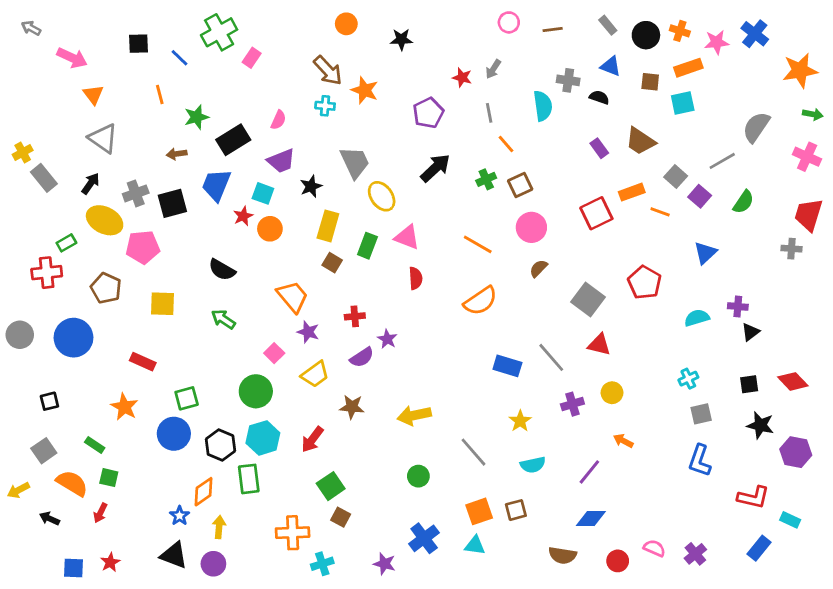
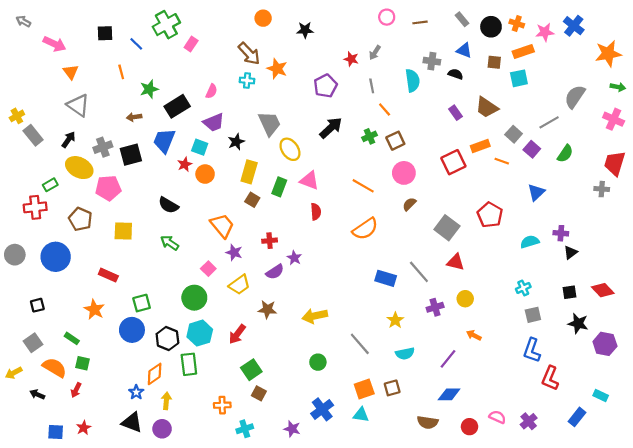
red L-shape: (753, 497) -> (550, 378), moved, turned 100
orange cross: (293, 533) -> (222, 405), size x0.7

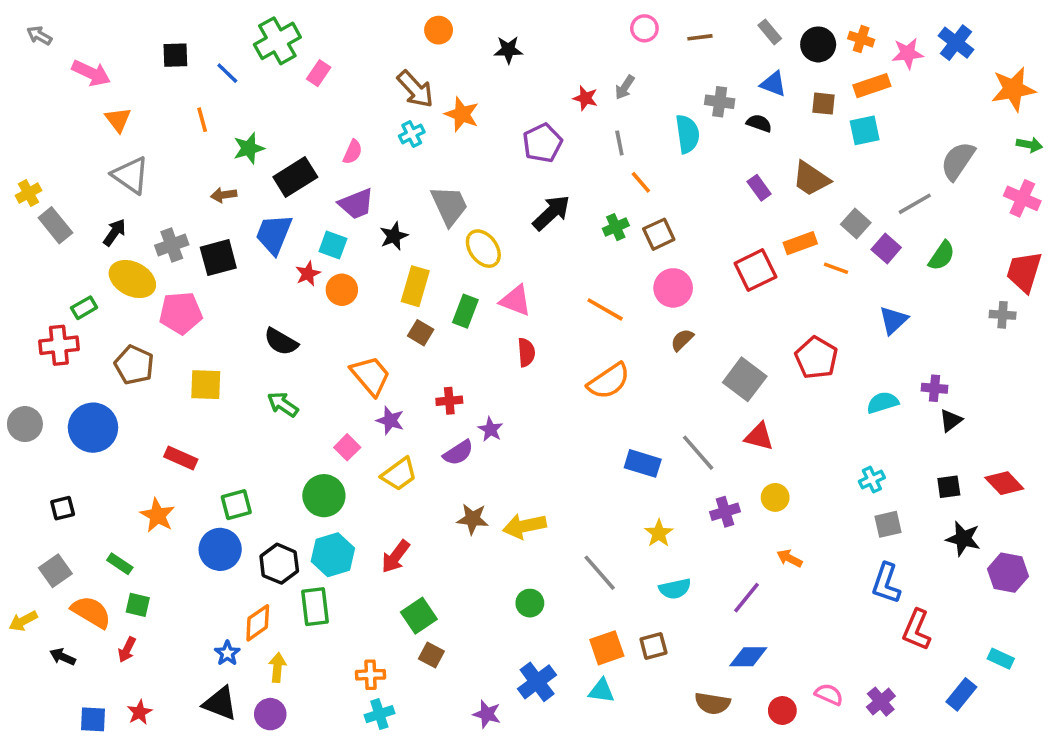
cyan cross: (247, 80) -> (412, 134), turned -32
brown star: (267, 309) -> (473, 519), moved
cyan cross: (245, 429) -> (379, 714), moved

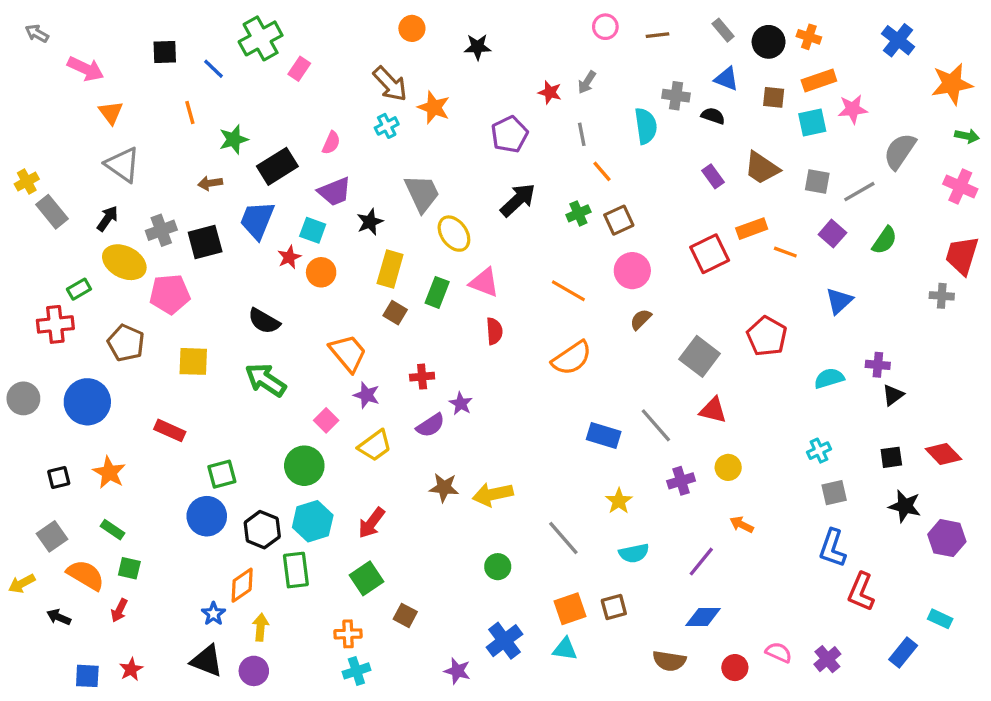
pink star: (908, 53) -> (853, 109), moved
gray square: (856, 223) -> (817, 181), moved, turned -32
green arrow: (283, 404) -> (266, 380), size x1.4
orange star: (157, 515) -> (109, 472), moved
green square: (419, 616) -> (367, 578), moved

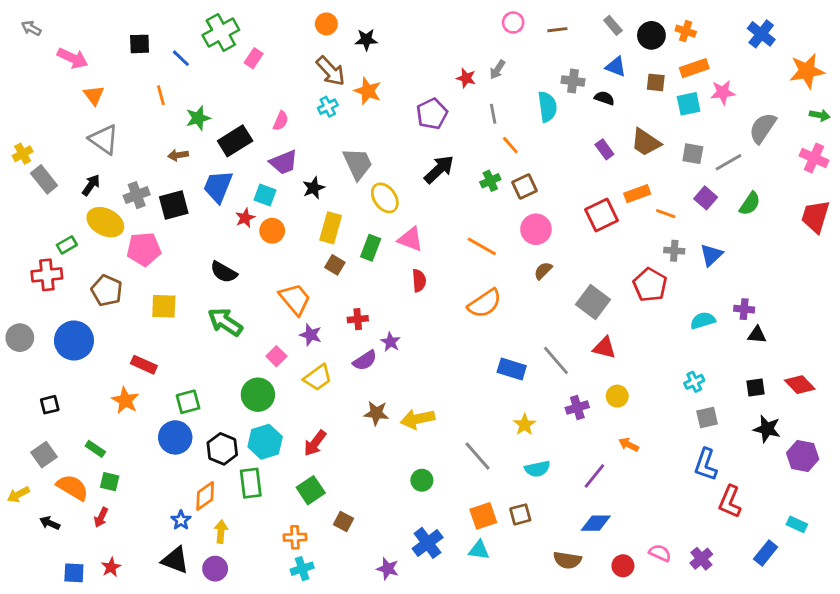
orange circle: (412, 28) -> (326, 24), moved
black star: (478, 47) -> (366, 40), moved
gray cross: (942, 296) -> (674, 251), moved
black triangle: (893, 395) -> (757, 335), turned 42
orange star: (109, 472) -> (125, 400), moved

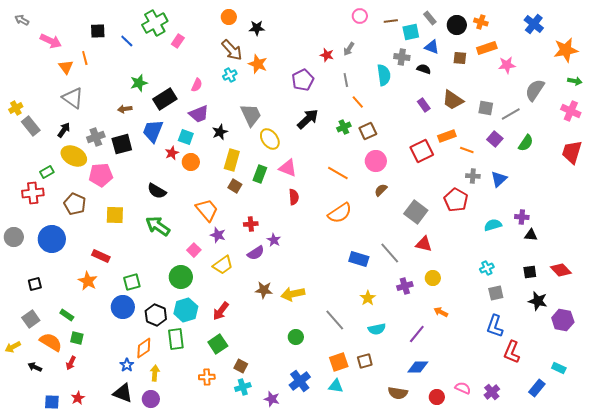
orange line: (161, 95) -> (85, 58), moved
cyan square: (689, 104) -> (411, 32), moved
cyan cross: (302, 569) -> (243, 387), moved

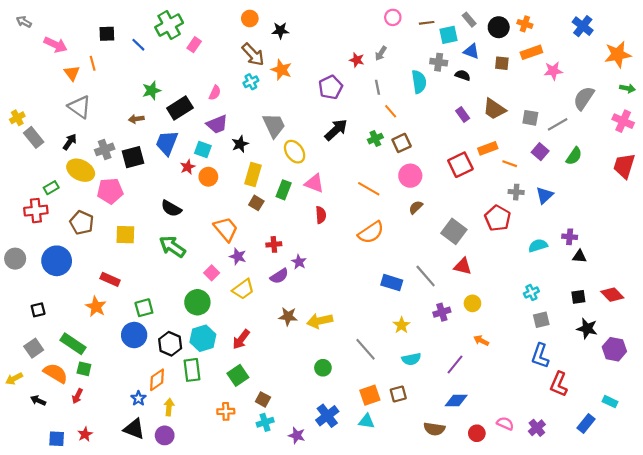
green rectangle: (67, 315) -> (73, 344), size x1.6

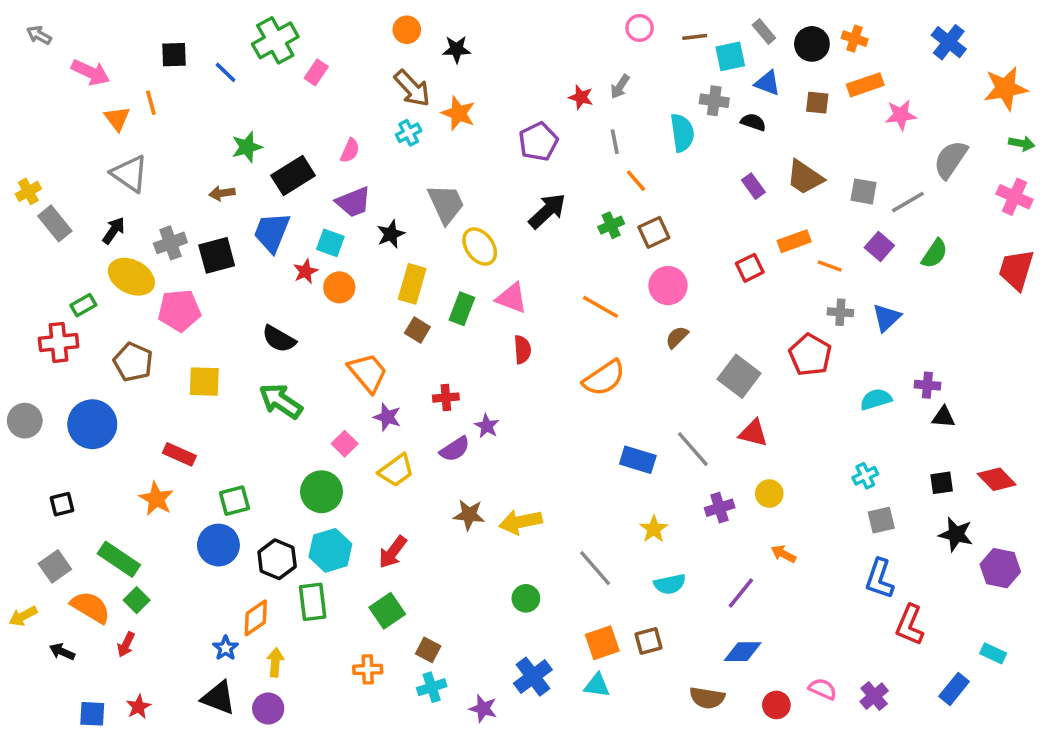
red square: (460, 165) -> (750, 268), size x0.7
green square: (84, 369) -> (137, 600), turned 32

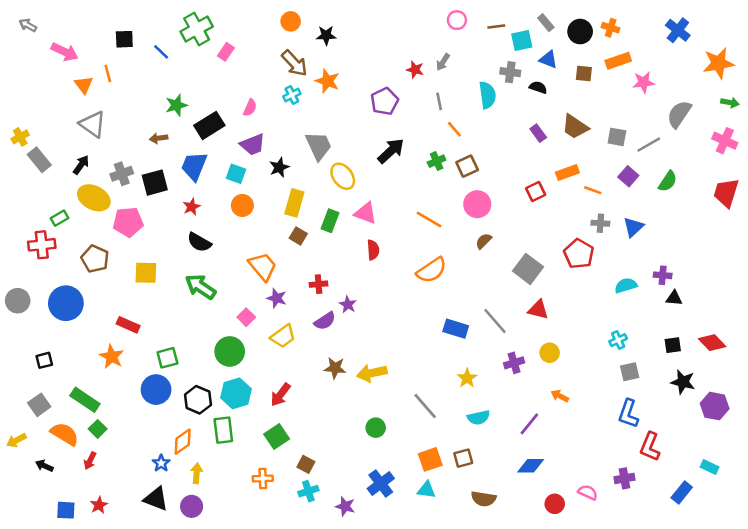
red star: (306, 271) -> (192, 207), moved
purple cross: (874, 696) -> (625, 478), moved, turned 30
brown semicircle: (707, 698) -> (484, 499), moved

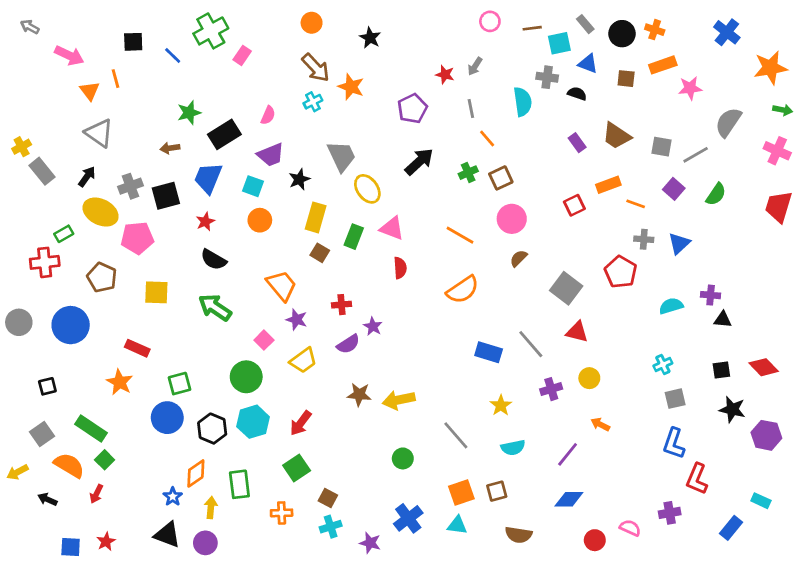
black star: (326, 35) -> (370, 38), moved, turned 30
green rectangle: (223, 430) -> (239, 484), moved

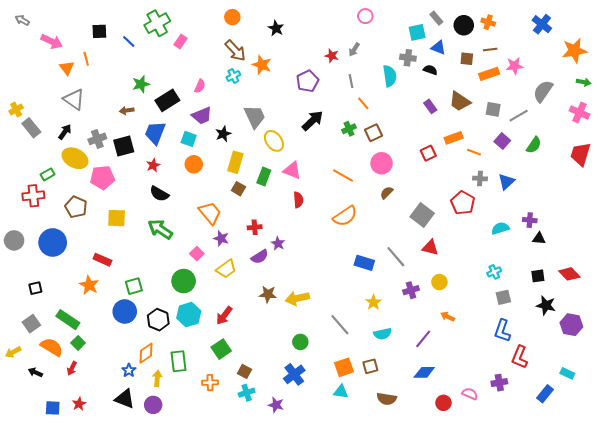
brown line: (532, 28) -> (490, 50), moved
orange rectangle: (663, 65) -> (489, 74), moved
blue cross: (408, 518) -> (294, 374), moved

